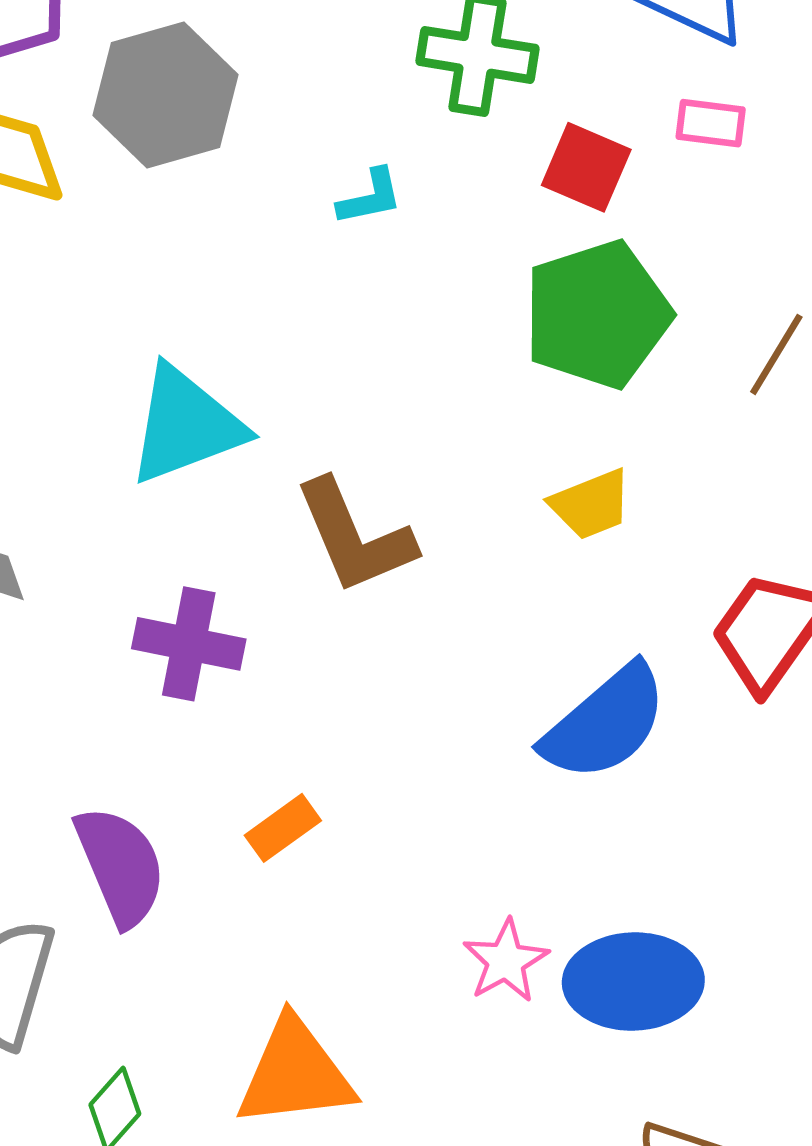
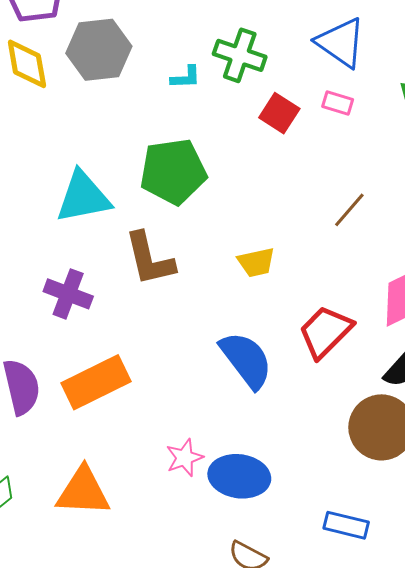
cyan L-shape: (370, 197) -> (186, 77), moved
green pentagon: (597, 314) -> (173, 172), moved
blue semicircle: (605, 723) -> (246, 360), turned -96
orange rectangle: (283, 828) -> (96, 382), size x2.0

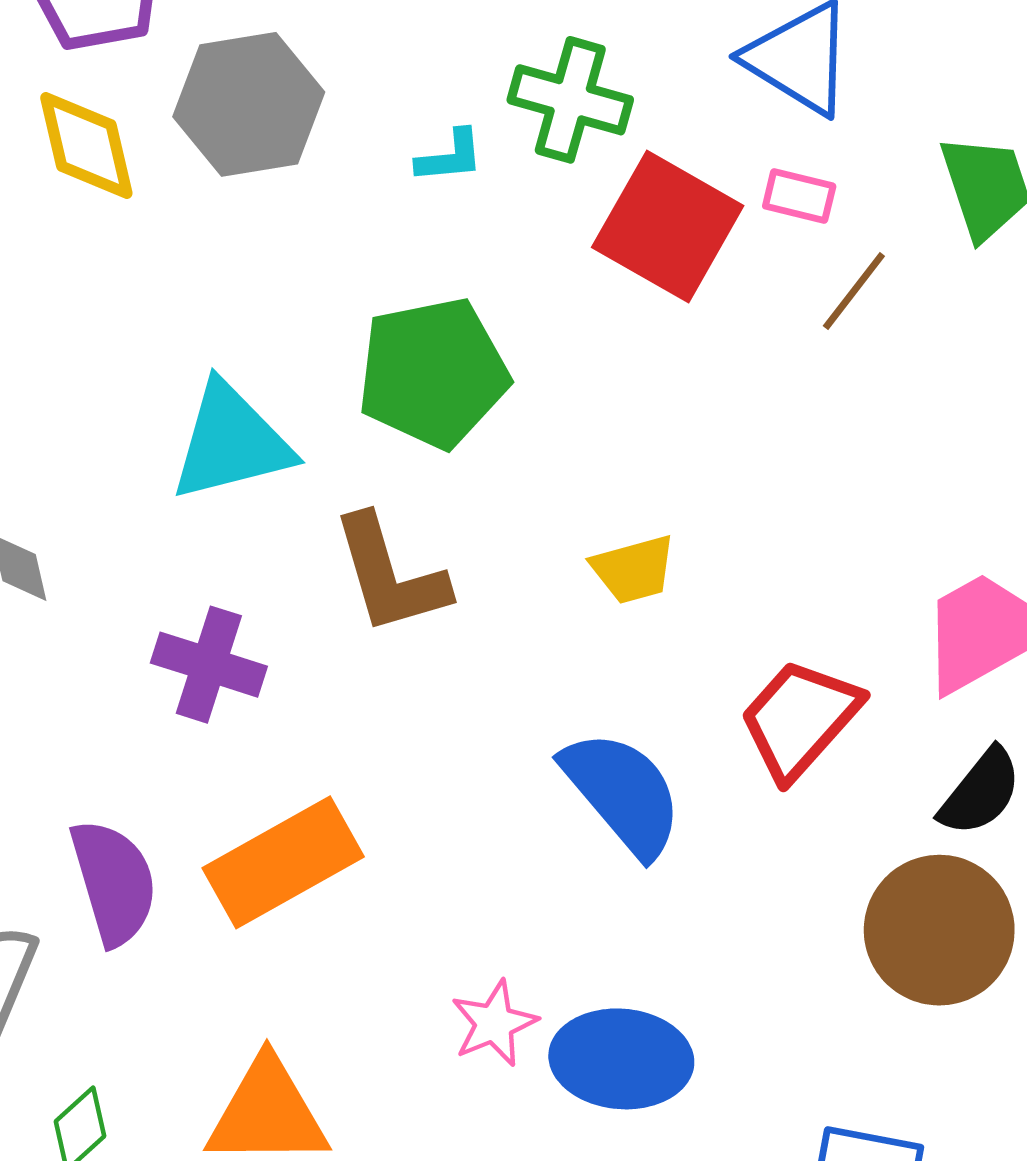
red square: (279, 113) -> (668, 226), size x1.6
brown line: (349, 210) -> (854, 291), moved

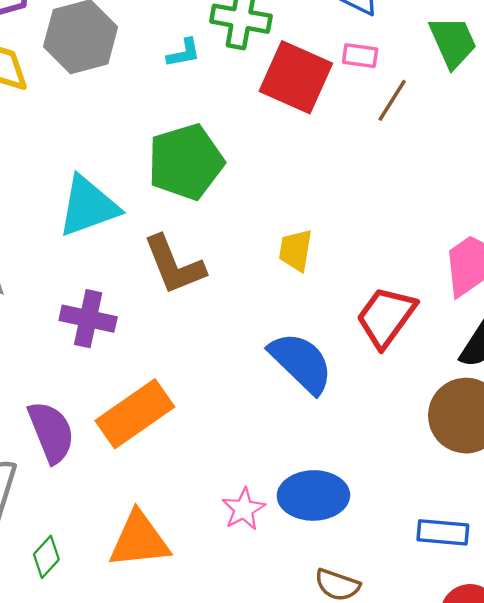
yellow trapezoid: (633, 569) -> (296, 250), turned 120
pink star: (494, 1023) -> (244, 509), moved

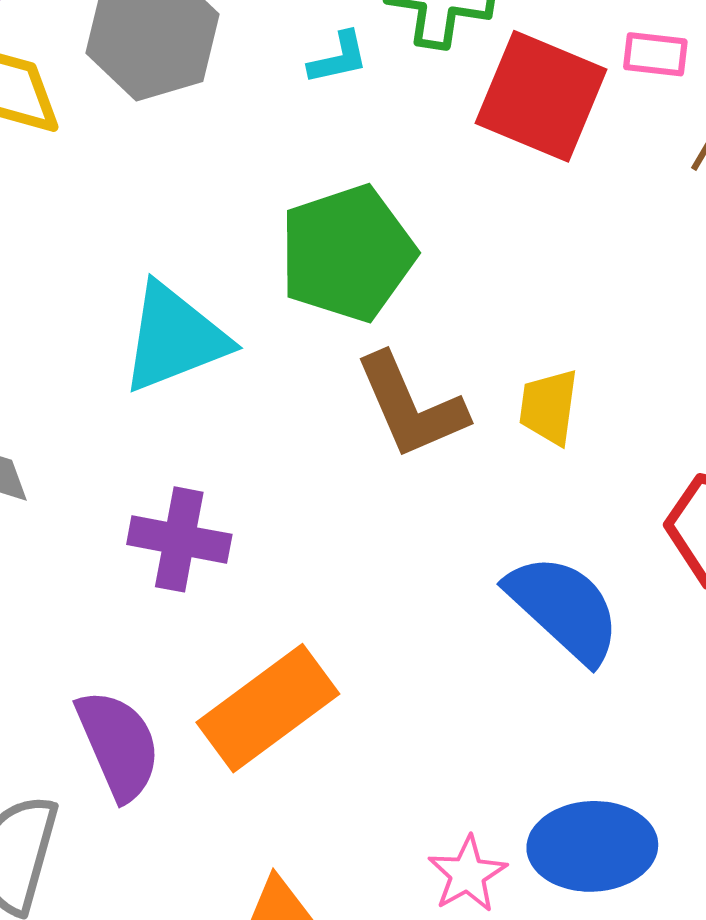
brown L-shape: (174, 265) -> (411, 406), moved

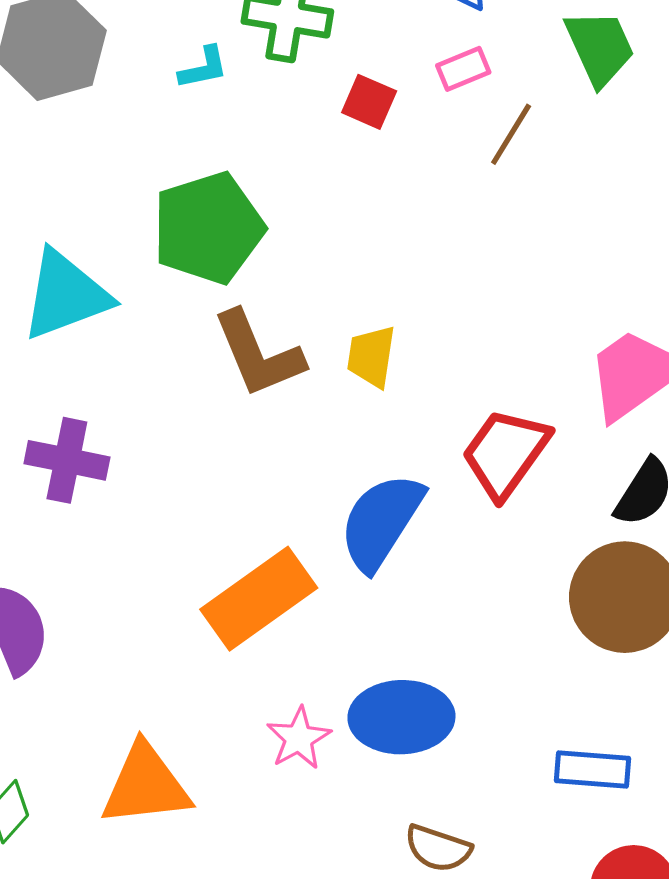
pink rectangle: (655, 54) -> (463, 69), turned -30
red square: (541, 96) -> (369, 102), size x0.5
blue semicircle: (564, 608) -> (381, 522), turned -101
orange rectangle: (268, 708) -> (259, 599), moved

